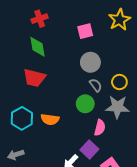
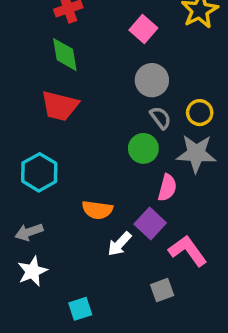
pink square: (85, 31) -> (143, 29), turned -35
orange semicircle: (50, 119) -> (97, 210), moved

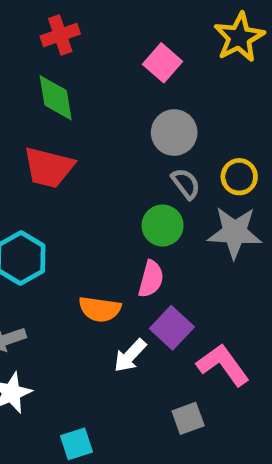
pink semicircle: (167, 188) -> (151, 279), moved

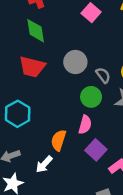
gray circle: (174, 133) -> (75, 62), moved
orange semicircle: (100, 309) -> (59, 140), turned 100
white arrow: (130, 356) -> (44, 164), moved

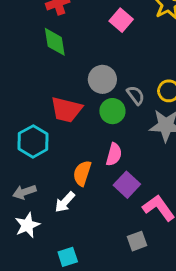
red trapezoid: (32, 67) -> (66, 110), moved
green circle: (91, 97) -> (112, 111), moved

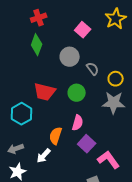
green diamond: (55, 42) -> (37, 45), turned 30
gray circle: (102, 79) -> (70, 57), moved
gray semicircle: (136, 95) -> (93, 69), moved

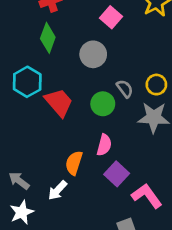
gray semicircle: (93, 69) -> (125, 89), moved
red trapezoid: (45, 92) -> (59, 102), turned -145
cyan hexagon: (22, 114) -> (27, 82), moved
gray arrow: (16, 149) -> (19, 181), turned 56

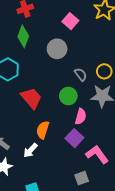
red trapezoid: (59, 102) -> (31, 98), moved
green circle: (103, 104) -> (68, 96), moved
pink semicircle: (104, 145) -> (81, 117), moved

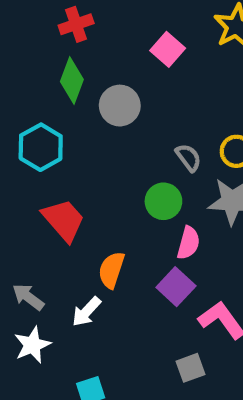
gray circle: (57, 49) -> (120, 106), moved
red trapezoid: (31, 98) -> (64, 220), moved

